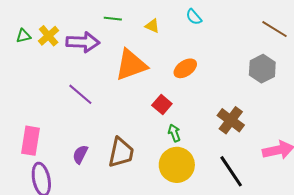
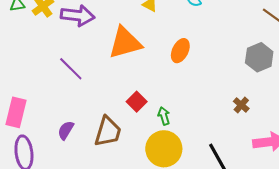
orange ellipse: (185, 68) -> (180, 51), turned -35
red square: (162, 104) -> (137, 102), moved
brown cross: (231, 120) -> (241, 105), moved, size x0.6

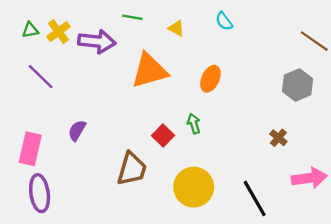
purple line: (71, 69) -> (41, 77), moved
green arrow: (164, 116) -> (194, 124), moved
purple semicircle: (66, 130) -> (77, 130), moved

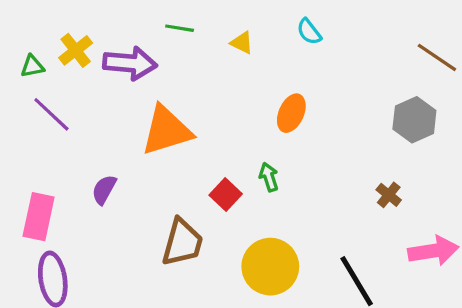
green triangle: (30, 30) -> (32, 66), moved
orange triangle: (149, 71) -> (167, 130), moved

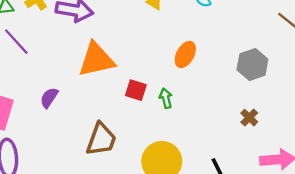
gray hexagon: (414, 120) -> (252, 65), moved
red square: (226, 195) -> (136, 90), moved, turned -30

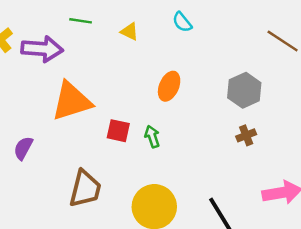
brown cross: (249, 118) -> (246, 135), moved, turned 30

